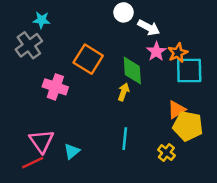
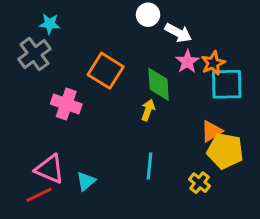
pink triangle: (41, 141) -> (50, 169), turned -32

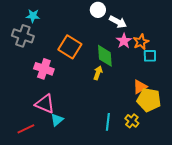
gray cross: (34, 54) -> (23, 36), turned -35
cyan square: (227, 84) -> (150, 56), size x0.6
cyan line: (150, 166) -> (108, 122), moved
pink triangle: (50, 169) -> (45, 104), moved

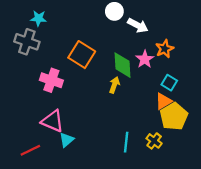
pink star: (124, 41) -> (145, 59), moved
cyan square: (150, 56) -> (169, 83), moved, turned 32
yellow pentagon: (149, 100) -> (174, 116), turned 30

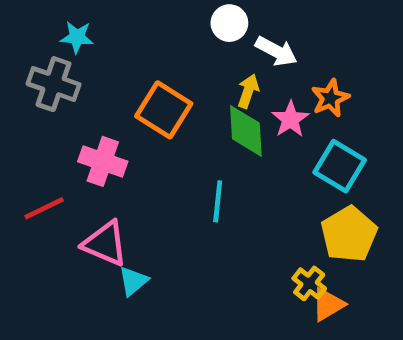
cyan square: (169, 83) -> (340, 166), size x1.5
yellow arrow: (114, 85) -> (248, 91), moved
orange triangle: (163, 101) -> (328, 305), moved
cyan line: (126, 142) -> (218, 201), moved
red line: (30, 150) -> (44, 208), moved

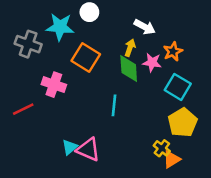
white circle: (229, 23) -> (89, 12), moved
cyan star: (77, 37) -> (60, 27), moved, size x1.6
pink star: (290, 119) -> (152, 62), turned -30
pink triangle: (105, 244) -> (88, 150), moved

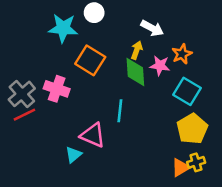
gray cross: (28, 44) -> (22, 94), moved, turned 30
yellow cross: (162, 148) -> (196, 162), moved, turned 35
pink triangle: (88, 150) -> (93, 135), moved

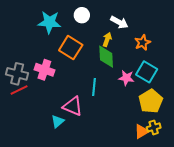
white circle: (94, 13) -> (82, 15), moved
pink star: (160, 66) -> (126, 78), moved
gray cross: (22, 94) -> (17, 74), turned -35

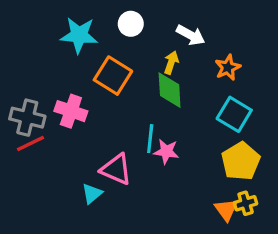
pink star: (126, 78) -> (166, 152), moved
orange triangle: (142, 132) -> (226, 210), turned -35

